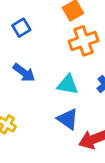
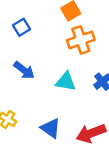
blue triangle: (68, 119) -> (51, 128), moved

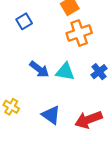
blue arrow: (24, 70) -> (39, 69), moved

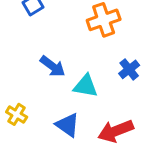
cyan triangle: (65, 72) -> (86, 86), moved

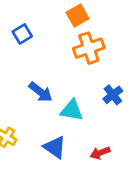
red arrow: (116, 131) -> (100, 153), size x0.6

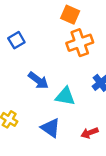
orange square: (77, 16) -> (70, 15), turned -36
blue square: (22, 34) -> (16, 40), moved

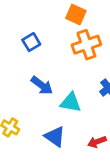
blue square: (16, 40) -> (31, 42), moved

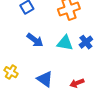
cyan triangle: (71, 102) -> (65, 43), moved

